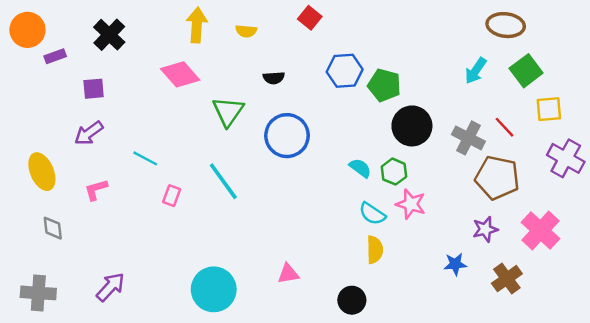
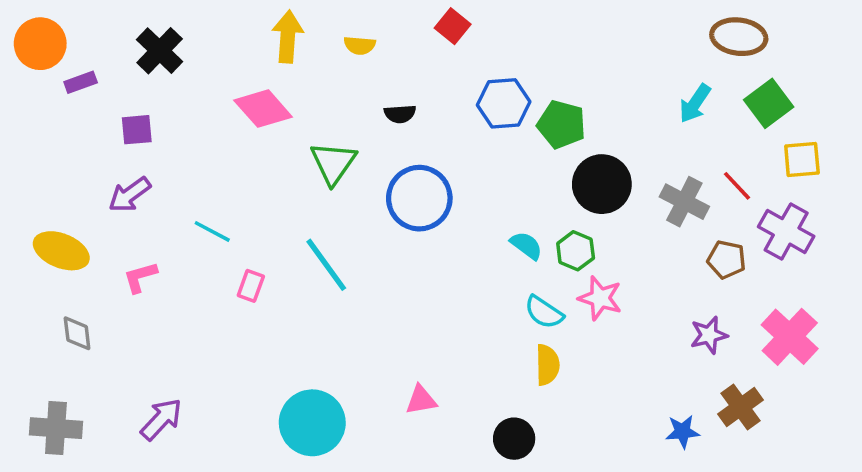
purple cross: (566, 158) -> (786, 231), moved
yellow ellipse: (42, 172) -> (61, 251), turned -45
brown pentagon: (497, 178) -> (726, 260), size x0.6
blue star: (455, 264) -> (683, 432), moved

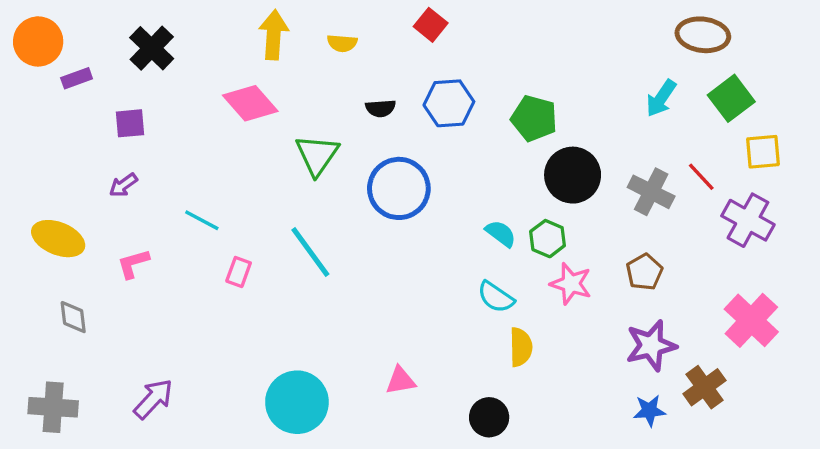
blue hexagon: (504, 103) -> (449, 103), moved
purple arrow: (130, 195) -> (123, 185), size x0.7
brown pentagon: (726, 260) -> (644, 272), moved, turned 30
cyan semicircle: (544, 312) -> (496, 297), moved
purple star: (709, 335) -> (651, 345), moved, size x1.4

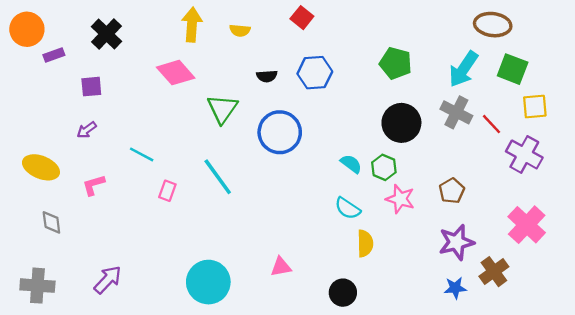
cyan arrow: (661, 98) -> (463, 69), size x1.4
green square: (731, 98) -> (513, 69), turned -32
green pentagon: (534, 118) -> (396, 63), moved
gray cross: (651, 192) -> (456, 112), moved

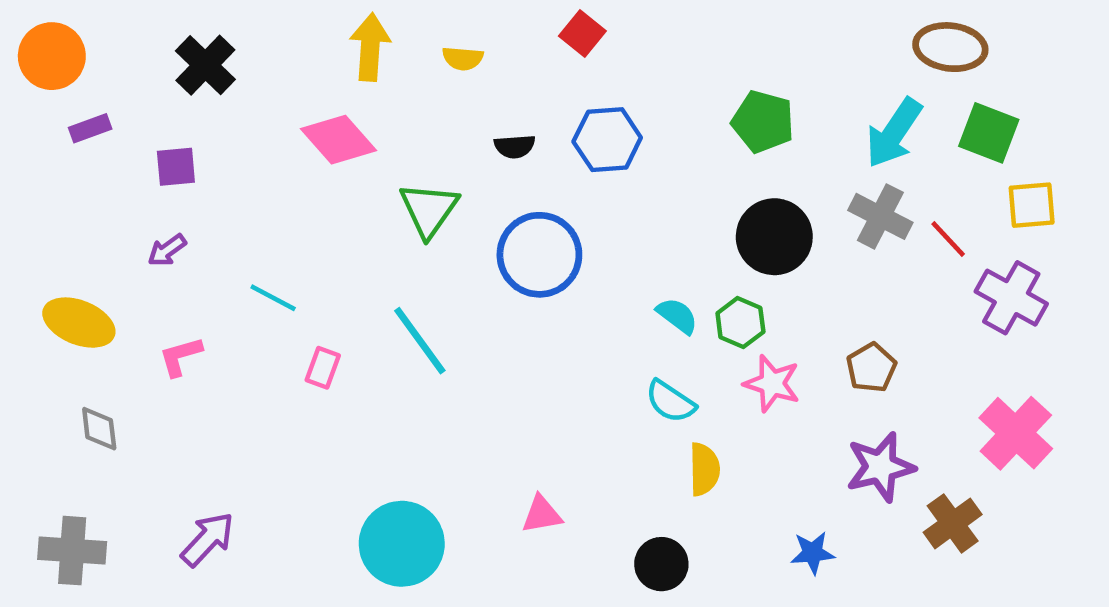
purple rectangle: (54, 55) -> (90, 128), moved
blue star: (455, 288) -> (813, 553), moved

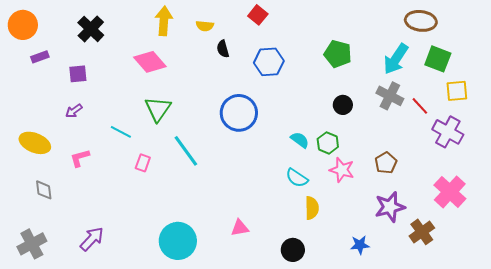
black semicircle: (515, 146) -> (223, 49), moved, turned 78
green triangle: (429, 210) -> (158, 109), moved
black circle: (774, 237) -> (343, 105), size x0.6
gray cross: (72, 551) -> (32, 244), turned -32

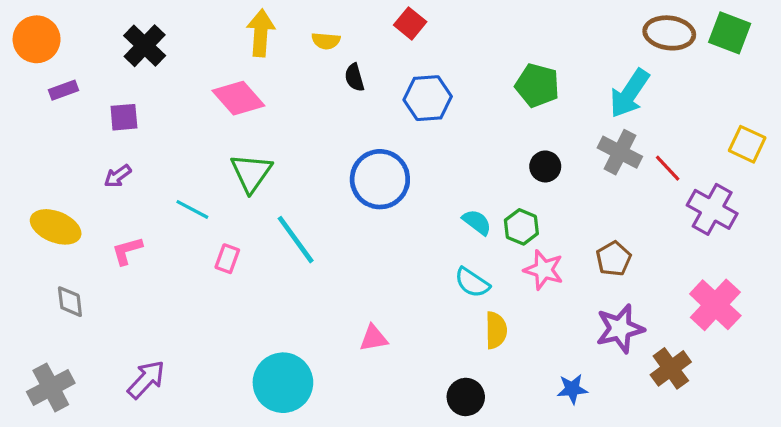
green square: (438, 59) -> (730, 33), moved
yellow square: (457, 91) -> (747, 144), moved, turned 30
pink triangle: (240, 228) -> (374, 338), moved

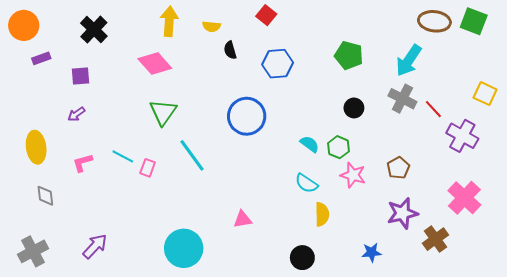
cyan line: (192, 209) -> (123, 156), moved
yellow ellipse: (56, 227) -> (36, 147), turned 60

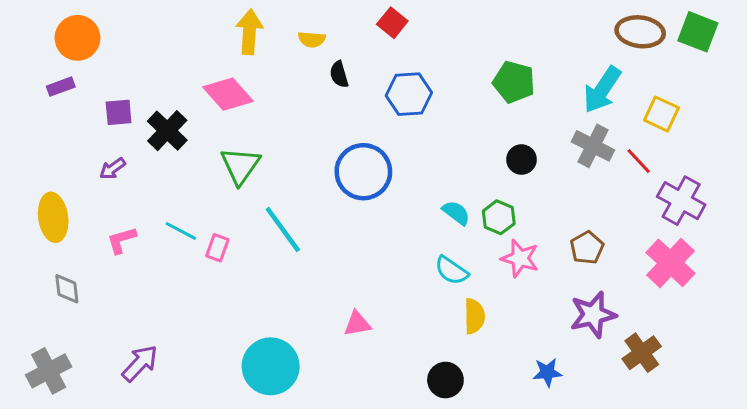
orange circle: (24, 25) -> (78, 38), moved
black cross: (94, 30) -> (167, 131), moved
yellow square: (485, 94) -> (661, 114), moved
pink cross: (464, 198) -> (671, 263), moved

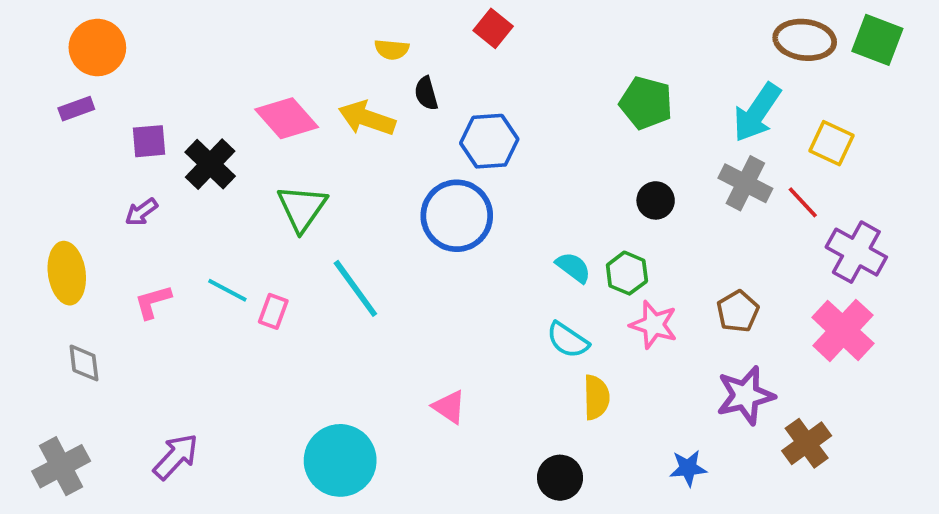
yellow arrow: (249, 32) -> (367, 118), moved, turned -75
blue hexagon: (409, 94) -> (489, 141), moved
pink triangle: (357, 324) -> (449, 407), turned 44

